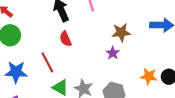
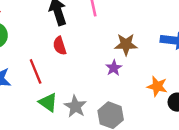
orange star: (149, 76) -> (157, 86), moved

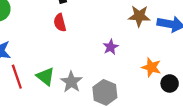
brown star: (126, 44) -> (139, 16), moved
red line: (36, 71) -> (17, 77), moved

